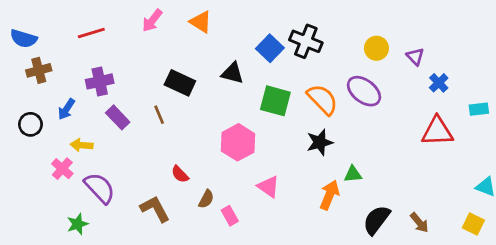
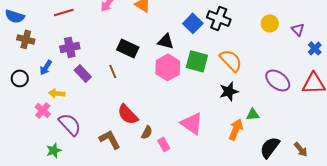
brown cross: (39, 70) -> (26, 39), turned 30
purple ellipse: (364, 91) -> (278, 80), moved
pink hexagon: (238, 142) -> (168, 67), moved
red semicircle: (180, 174) -> (128, 114), size x1.6
pink triangle: (268, 187) -> (192, 123), size x1.4

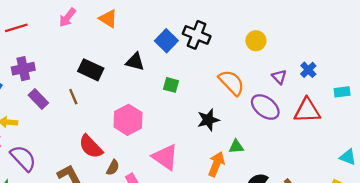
purple triangle: (298, 29) -> (279, 77), moved
orange semicircle: (231, 60) -> (232, 83), moved
green square: (197, 61) -> (171, 85), size x0.6
pink hexagon: (168, 67) -> (128, 120), moved

